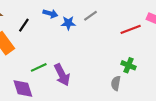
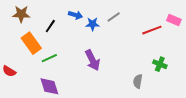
green cross: (129, 65) -> (160, 64), moved
green line: (39, 67) -> (49, 58), moved
purple arrow: (62, 75) -> (93, 60), moved

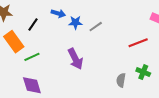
gray line: (114, 17) -> (96, 27), moved
red line: (152, 30) -> (138, 43), moved
green cross: (160, 64) -> (143, 72), moved

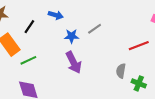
blue star: (75, 23) -> (71, 36), moved
green cross: (143, 72) -> (139, 83), moved
gray semicircle: (121, 80) -> (121, 71), moved

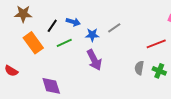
blue arrow: (56, 15) -> (73, 22), moved
green line: (28, 60) -> (64, 43), moved
green cross: (139, 83) -> (159, 71), moved

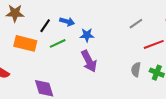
gray line: (114, 28) -> (136, 24), moved
orange rectangle: (33, 43) -> (25, 43), turned -40

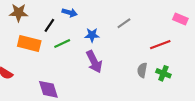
blue arrow: (67, 22) -> (70, 13), moved
gray line: (136, 24) -> (124, 23), moved

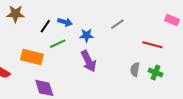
blue arrow: (70, 13) -> (65, 22), moved
orange rectangle: (29, 44) -> (32, 57), moved
red line: (160, 45) -> (152, 45), turned 36

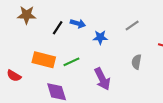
green line: (58, 44) -> (71, 62), moved
purple arrow: (89, 61) -> (102, 79), moved
gray semicircle: (135, 69) -> (136, 62), moved

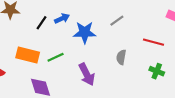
blue arrow: (78, 23) -> (62, 18), turned -40
blue star: (100, 37) -> (85, 32), size x1.5

